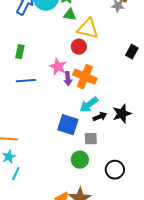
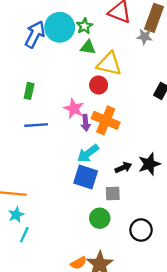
cyan arrow: (89, 105) -> (88, 153), moved

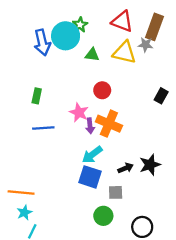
green star: (84, 26) -> (80, 25), moved
blue arrow: (35, 34) -> (42, 42), turned 140
yellow triangle: (109, 64) -> (124, 52), moved

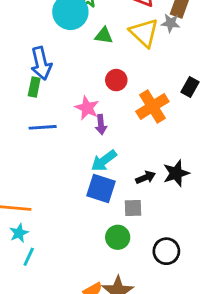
blue arrow: (42, 42) -> (41, 63), moved
yellow triangle: (124, 52) -> (144, 33), turned 30
orange cross: (109, 124) -> (152, 106), moved, turned 35

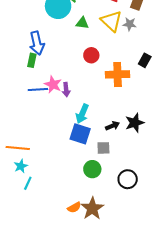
gray star: (171, 23) -> (130, 24), moved
orange cross: (152, 106) -> (118, 74), turned 30
pink star: (87, 108) -> (53, 84), moved
purple arrow: (101, 125) -> (66, 90), moved
cyan arrow: (104, 161) -> (82, 114), turned -30

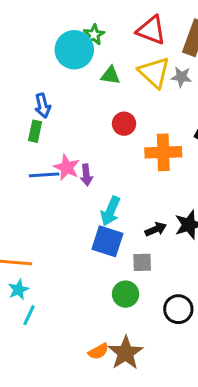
blue arrow: (37, 43) -> (43, 106), size x0.7

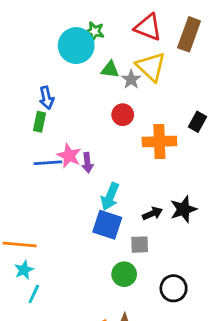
green star: (94, 35) -> (94, 31), turned -30
gray star: (181, 77) -> (131, 79), moved, turned 30

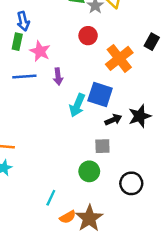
orange cross: (159, 142) -> (119, 58), turned -36
pink star: (69, 156) -> (40, 51), moved
blue square: (107, 225) -> (100, 94), moved
cyan line: (34, 294) -> (51, 198), moved

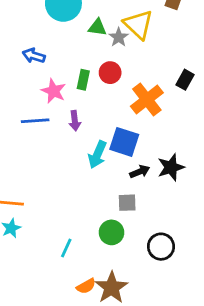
blue arrow: (23, 21) -> (34, 56), turned 120
green rectangle: (17, 42) -> (83, 80), moved
cyan line: (51, 198) -> (66, 248), moved

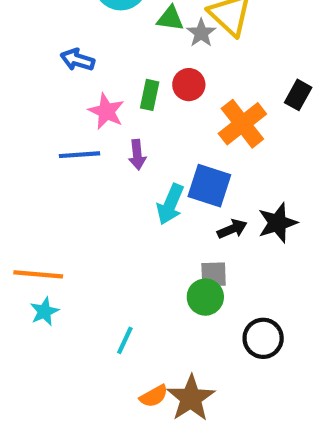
green circle: (112, 232) -> (205, 297), moved

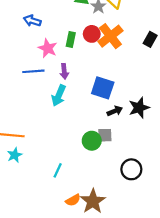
orange cross: (242, 124) -> (110, 36), moved
cyan arrow: (170, 204) -> (59, 96), moved
green circle: (205, 297) -> (92, 141), moved

